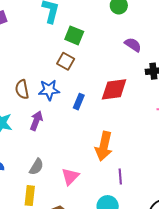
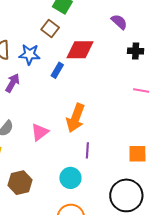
red diamond: (114, 89) -> (80, 50), moved
pink triangle: (70, 176) -> (40, 132), moved

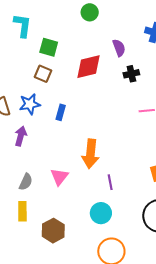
purple semicircle: (119, 22) -> (119, 48), moved, turned 42
red diamond: (80, 50) -> (89, 67), moved

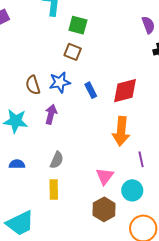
red diamond: (89, 67) -> (125, 91), moved
blue rectangle: (61, 112) -> (91, 90), turned -42
pink triangle: (59, 177) -> (105, 176), moved
brown hexagon: (53, 231) -> (104, 209), moved

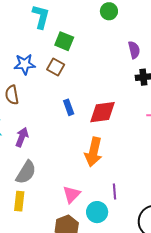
blue star: (60, 82) -> (25, 64), moved
purple arrow: (51, 114) -> (22, 137), moved
purple line: (141, 159) -> (115, 191), moved
gray semicircle: (57, 160) -> (26, 172), size x1.4

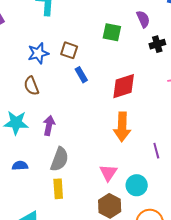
green square: (64, 41) -> (112, 32), moved
blue rectangle: (69, 107) -> (81, 75), moved
purple line: (115, 191) -> (156, 151), moved

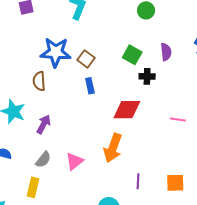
black cross: (157, 44) -> (147, 76), moved
blue star: (38, 53) -> (56, 52), size x1.4
gray semicircle: (59, 159) -> (43, 160), size x0.7
pink triangle: (108, 173) -> (74, 161), moved

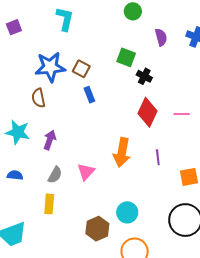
purple semicircle: (166, 52) -> (161, 37), moved
black cross: (147, 76) -> (144, 76), turned 35
red diamond: (127, 110) -> (148, 112), moved, turned -56
purple line: (138, 181) -> (158, 157), moved

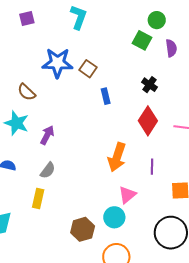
green circle: (133, 11) -> (157, 20), moved
green square: (126, 57) -> (142, 40), moved
blue rectangle: (89, 95) -> (106, 96), moved
brown semicircle: (38, 98) -> (27, 92), moved, turned -42
pink triangle: (86, 172) -> (127, 195), moved

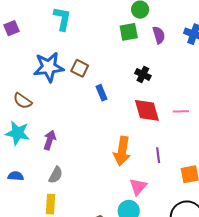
green square: (142, 40) -> (129, 32), turned -30
red diamond: (148, 121) -> (147, 110), turned -40

